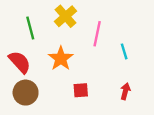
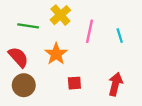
green line: (30, 28) -> (28, 26), turned -66
cyan line: (124, 51) -> (120, 36), moved
red arrow: (125, 91) -> (115, 84), size x1.5

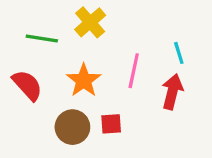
pink line: (90, 31) -> (134, 71), moved
red arrow: (115, 84) -> (172, 92), moved
brown circle: (24, 85) -> (72, 127), moved

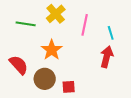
pink line: (134, 71) -> (85, 25), moved
red semicircle: (27, 85) -> (19, 65), moved
red square: (111, 124) -> (69, 87), moved

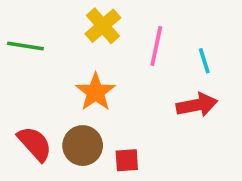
green line: (26, 24) -> (25, 46), moved
red arrow: (107, 57) -> (197, 105), turned 65
red semicircle: (19, 65) -> (35, 144), moved

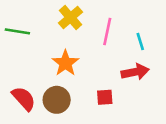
red square: (127, 160) -> (105, 97), moved

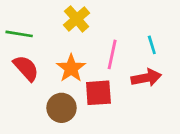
pink line: (107, 31) -> (112, 54), moved
red square: (105, 97) -> (98, 93), moved, size x1.5
red semicircle: (24, 99) -> (26, 68), moved

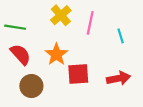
pink line: (112, 54) -> (90, 23), moved
red arrow: (146, 78) -> (118, 78), moved
brown circle: (62, 108) -> (31, 86), moved

